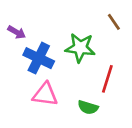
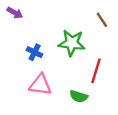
purple arrow: (17, 32) -> (15, 13), moved
blue cross: (39, 58) -> (35, 52), size x0.6

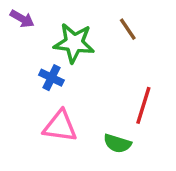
brown line: (102, 20) -> (128, 29), moved
green star: (72, 43) -> (74, 43), moved

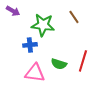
blue cross: (51, 78) -> (30, 45), turned -32
green semicircle: (117, 143) -> (59, 64), moved

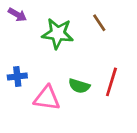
blue cross: (30, 45) -> (17, 77), moved

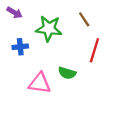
blue cross: (17, 77) -> (20, 47), moved
red line: (111, 82) -> (94, 50), moved

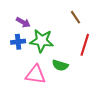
purple arrow: (15, 13) -> (23, 22), moved
green star: (49, 28) -> (42, 41), moved

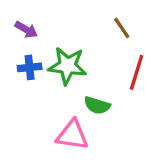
purple arrow: (23, 22) -> (26, 30), moved
pink triangle: (36, 75) -> (72, 135), moved

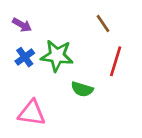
blue cross: (30, 67) -> (25, 57), turned -30
pink triangle: (72, 135) -> (32, 113), moved

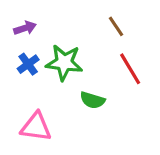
purple arrow: (22, 25) -> (25, 28), turned -48
red line: (116, 61) -> (130, 69), turned -48

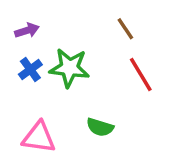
green semicircle: (92, 100) -> (100, 127), moved

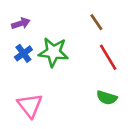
green semicircle: (100, 127) -> (107, 98), moved
pink triangle: (39, 137) -> (30, 105), turned 44

